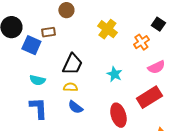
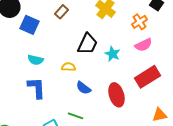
brown rectangle: (48, 32) -> (62, 12), moved, turned -40
black trapezoid: (72, 64) -> (88, 44), moved
pink semicircle: (156, 67) -> (144, 45), moved
blue semicircle: (75, 107) -> (84, 88), moved

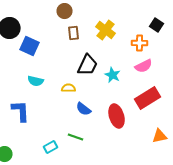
brown rectangle: (62, 12) -> (74, 33), moved, turned -48
orange cross: (140, 22) -> (140, 43), turned 35
blue L-shape: (36, 88) -> (21, 111), moved

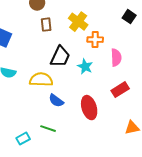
orange cross: (140, 43) -> (95, 40), moved
pink semicircle: (144, 66) -> (116, 58), turned -66
yellow semicircle: (69, 88) -> (41, 80), size x1.6
red rectangle: (148, 98) -> (120, 90), size x0.7

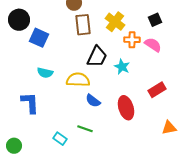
black square: (129, 17) -> (155, 20), moved, turned 32
brown rectangle: (46, 25) -> (83, 25), size x1.5
pink semicircle: (116, 58) -> (153, 45), moved, turned -54
cyan rectangle: (23, 139) -> (60, 139), turned 64

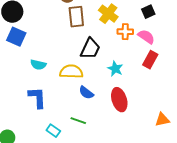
blue square: (39, 38) -> (16, 37), moved
cyan star: (122, 67) -> (115, 69), moved
red rectangle: (157, 90) -> (150, 60), moved, turned -30
blue L-shape: (30, 103) -> (37, 98), moved

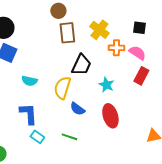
black square: (148, 12) -> (139, 28), turned 32
yellow semicircle: (71, 72) -> (62, 88), turned -75
cyan rectangle: (53, 131) -> (37, 137), moved

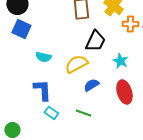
yellow semicircle: (62, 88) -> (76, 64), turned 45
blue semicircle: (77, 109) -> (91, 85), turned 112

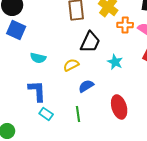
yellow semicircle: (76, 64) -> (71, 65), size x0.7
red ellipse: (124, 92) -> (119, 107), moved
green line: (83, 113) -> (78, 114), turned 63

